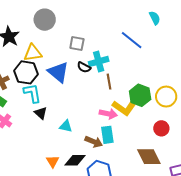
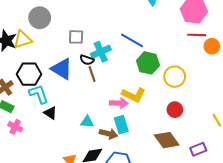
blue line: (132, 40) -> (132, 40), moved
yellow triangle: (33, 53) -> (23, 40), moved
brown line: (109, 82) -> (92, 74), moved
green hexagon: (140, 95) -> (148, 63), moved
cyan triangle: (66, 126) -> (87, 122), moved

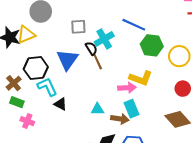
black semicircle: (87, 60) -> (91, 48), turned -136
blue triangle: (62, 69) -> (67, 60), turned 40

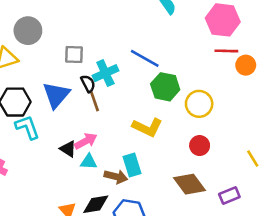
pink arrow: (127, 88) -> (86, 141), moved, turned -30
black triangle: (60, 104) -> (68, 149), moved

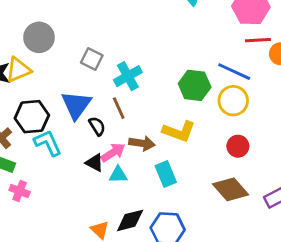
gray square: (74, 55) -> (92, 59), turned 30
blue line: (145, 58) -> (234, 72), moved
black semicircle: (88, 84) -> (97, 126), moved
brown arrow: (116, 177) -> (142, 143), moved

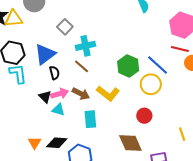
brown line: (119, 108) -> (82, 66), moved, turned -42

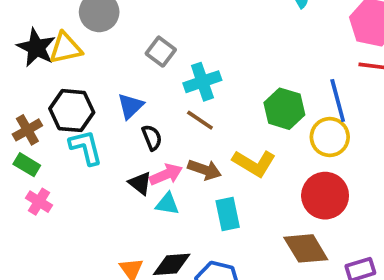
blue triangle: (45, 54) -> (130, 106), size x0.7
blue line: (158, 65) -> (338, 100), turned 40
red circle: (144, 116) -> (325, 196), size x1.6

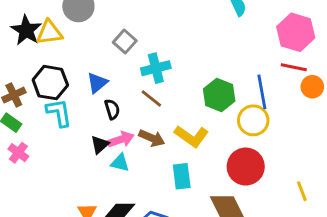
black triangle: (140, 183) -> (100, 145), turned 36
cyan rectangle: (228, 214) -> (182, 176), moved

